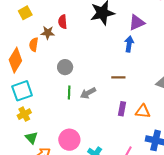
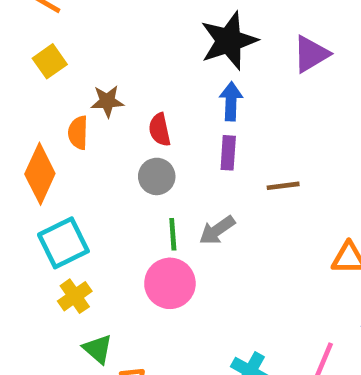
red semicircle: (63, 22) -> (160, 130), moved
blue arrow: (129, 44) -> (231, 101), moved
purple rectangle: (122, 109) -> (228, 153), moved
pink circle: (69, 140) -> (170, 283), moved

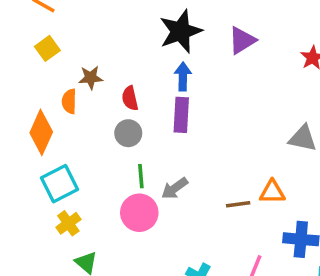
purple rectangle: (228, 153) -> (181, 115), size x1.4
brown line: (283, 186) -> (238, 204), moved
gray arrow: (217, 230) -> (175, 188), moved

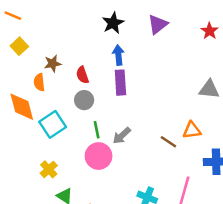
black star: (181, 31) -> (113, 23), size x0.7
orange diamond: (41, 132) -> (22, 107), turned -32
cyan square: (59, 184) -> (53, 124), moved
brown line: (238, 204) -> (168, 142), turned 48

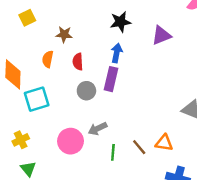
brown star: (53, 63) -> (64, 34), moved
orange semicircle: (39, 82) -> (48, 59), moved
gray circle: (84, 100) -> (86, 91), moved
green line: (97, 130) -> (113, 152), moved

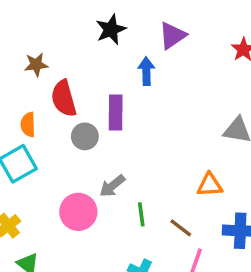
blue arrow: (117, 53) -> (146, 71), moved
orange semicircle: (48, 59) -> (28, 125), moved
red semicircle: (78, 62) -> (64, 98), size x1.5
brown line: (139, 147) -> (181, 228), moved

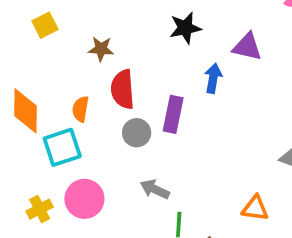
purple triangle: (172, 36) -> (247, 47), turned 36
gray arrow: (112, 186) -> (155, 189), turned 52
pink circle: (78, 212) -> (84, 199), moved

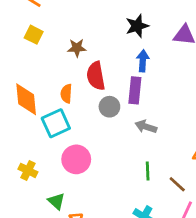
yellow square: (45, 25) -> (34, 35), turned -30
blue arrow: (213, 78) -> (143, 61), moved
gray arrow: (155, 189) -> (146, 127), moved
yellow cross: (40, 209) -> (28, 170), moved, turned -30

